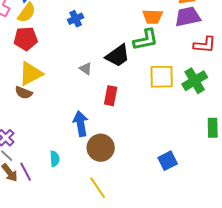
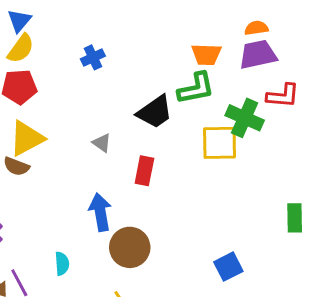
gray triangle: (86, 69) -> (102, 143), moved
green cross: (195, 81) -> (245, 118), moved, turned -35

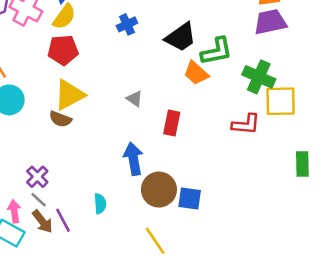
orange trapezoid: (206, 54) -> (196, 73), moved, turned 40
red L-shape: (283, 96) -> (246, 124), moved
black trapezoid: (155, 112) -> (181, 37), moved
yellow square: (220, 143) -> (281, 101), moved
blue square: (228, 267) -> (190, 199), moved, turned 35

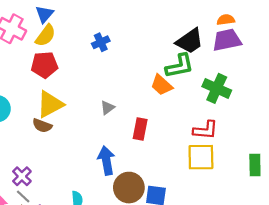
black trapezoid: (181, 37) -> (190, 41), moved
gray triangle: (135, 99) -> (107, 108), turned 49
yellow square: (281, 101) -> (201, 157), moved

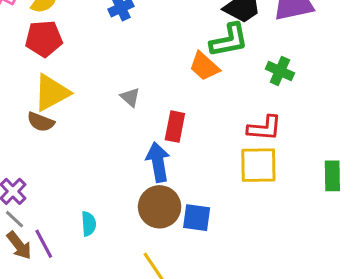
green cross: (217, 88) -> (280, 71), size x0.7
gray triangle: (107, 108) -> (130, 97), turned -42
blue arrow: (106, 160) -> (158, 162), moved

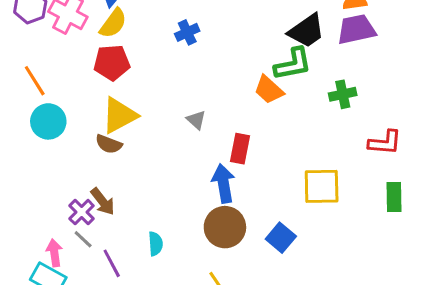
green cross: (280, 71) -> (343, 94), turned -36
red L-shape: (264, 128) -> (385, 143), moved
blue square: (197, 218) -> (281, 238), moved, turned 32
brown arrow: (19, 245) -> (103, 201), moved

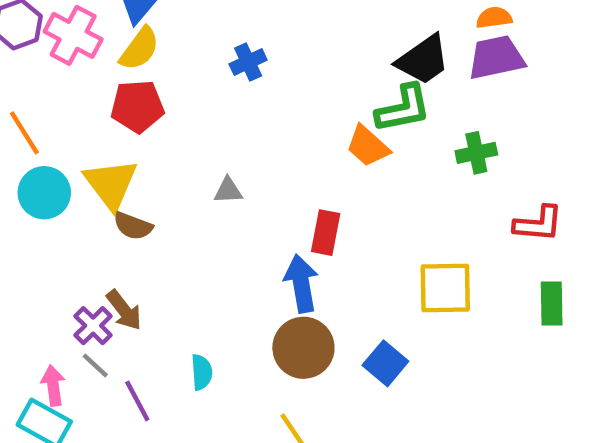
yellow triangle: (119, 115) -> (111, 184), moved, turned -39
gray triangle: (196, 120) -> (228, 190), moved, turned -45

